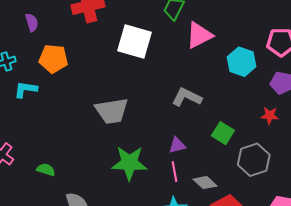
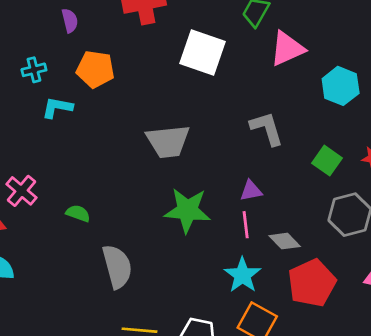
gray L-shape: (187, 97) -> (267, 128), turned 44
green square: (223, 133) -> (327, 161), moved

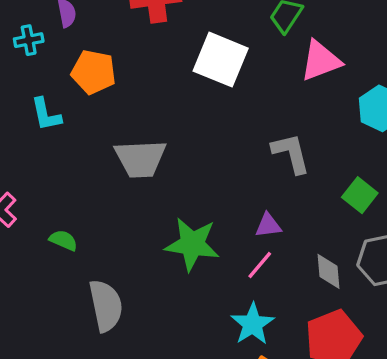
cyan cross: (34, 70) -> (29, 40), moved
cyan L-shape: (57, 107) -> (46, 114), turned -116
gray trapezoid: (168, 141) -> (140, 159), moved
pink line: (246, 225) -> (260, 265), turned 44
gray diamond: (285, 241) -> (329, 271), moved, turned 36

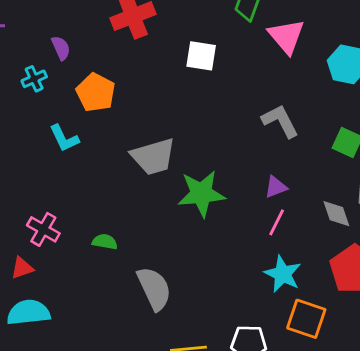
white square: (221, 60) -> (201, 56), size x0.7
pink triangle: (321, 61) -> (286, 36), turned -36
orange pentagon: (94, 72) -> (96, 93), turned 30
green star: (192, 244) -> (201, 194), moved

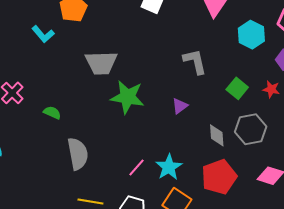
cyan L-shape: (64, 138) -> (43, 34), turned -30
purple triangle: (276, 187) -> (180, 106), turned -30
pink line: (277, 222) -> (137, 168), moved

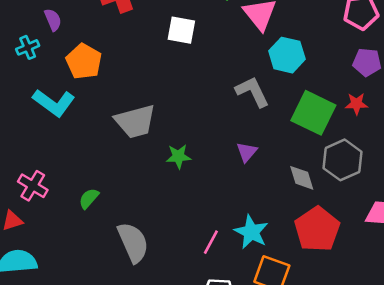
cyan L-shape: (43, 34) -> (54, 103), size x1.4
cyan hexagon: (251, 35) -> (287, 55), moved
green square: (237, 88) -> (313, 113), size x1.6
green star: (127, 97) -> (178, 156), size x0.6
green semicircle: (52, 113) -> (89, 198), turned -60

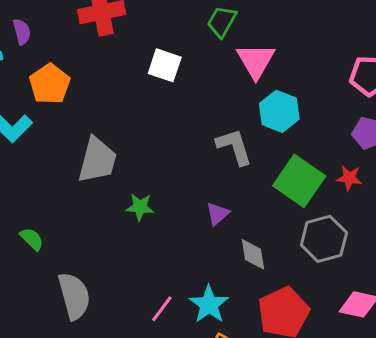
gray trapezoid: (135, 121) -> (97, 160), turned -69
gray diamond: (302, 178) -> (253, 254), moved
green semicircle: (89, 198) -> (32, 239), turned 85

